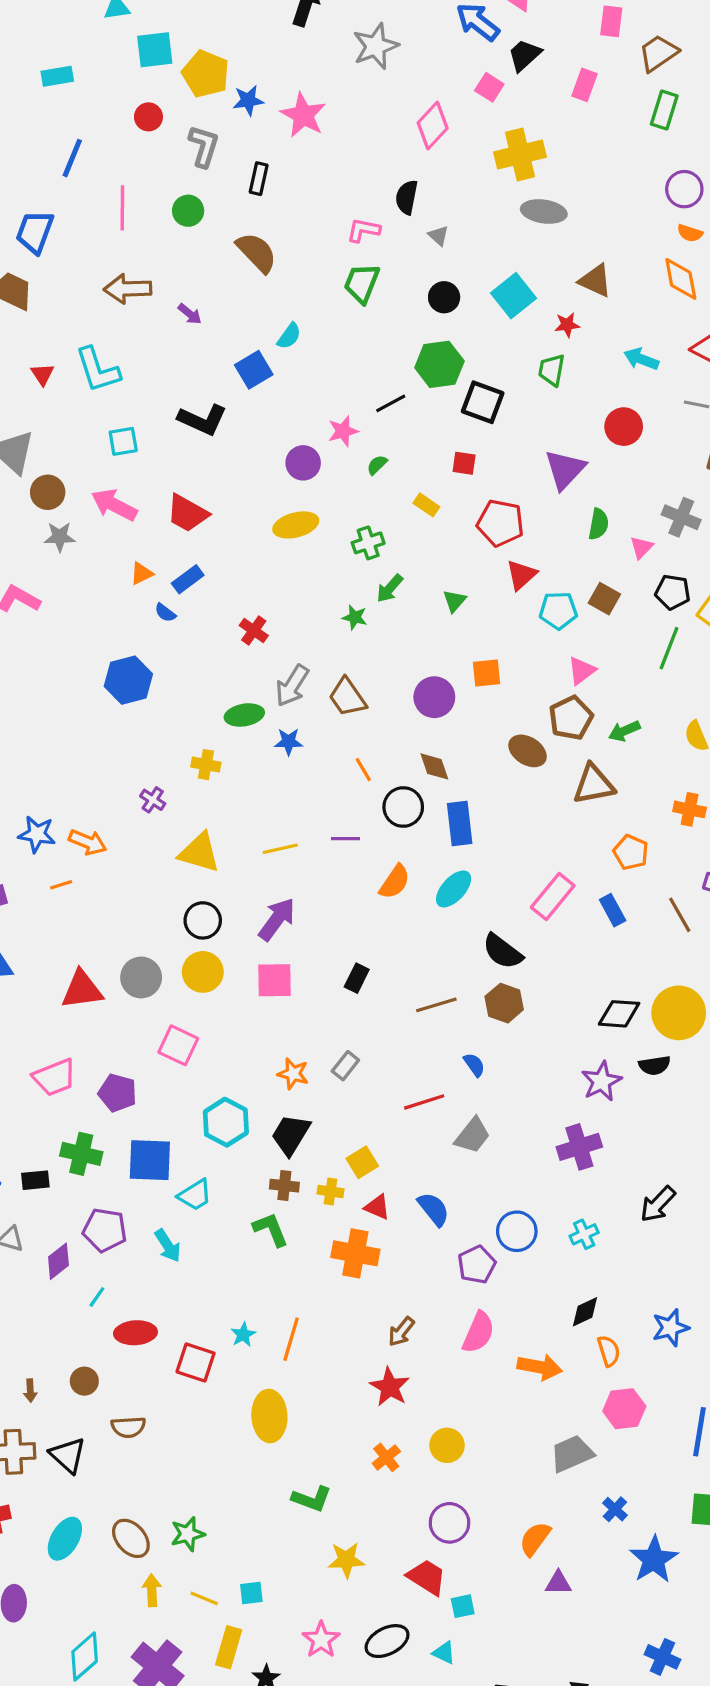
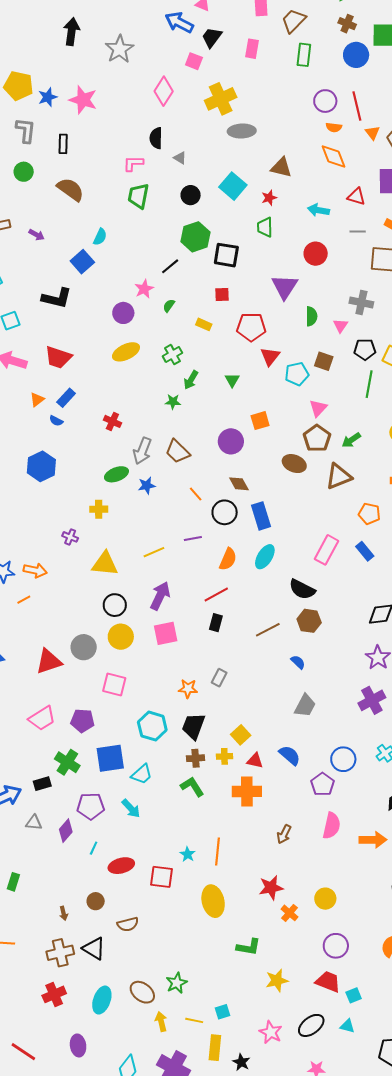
red line: (424, 1102) -> (216, 594), moved
green cross: (81, 1154) -> (67, 762), turned 30
red star: (390, 1387) -> (271, 888), moved, turned -30

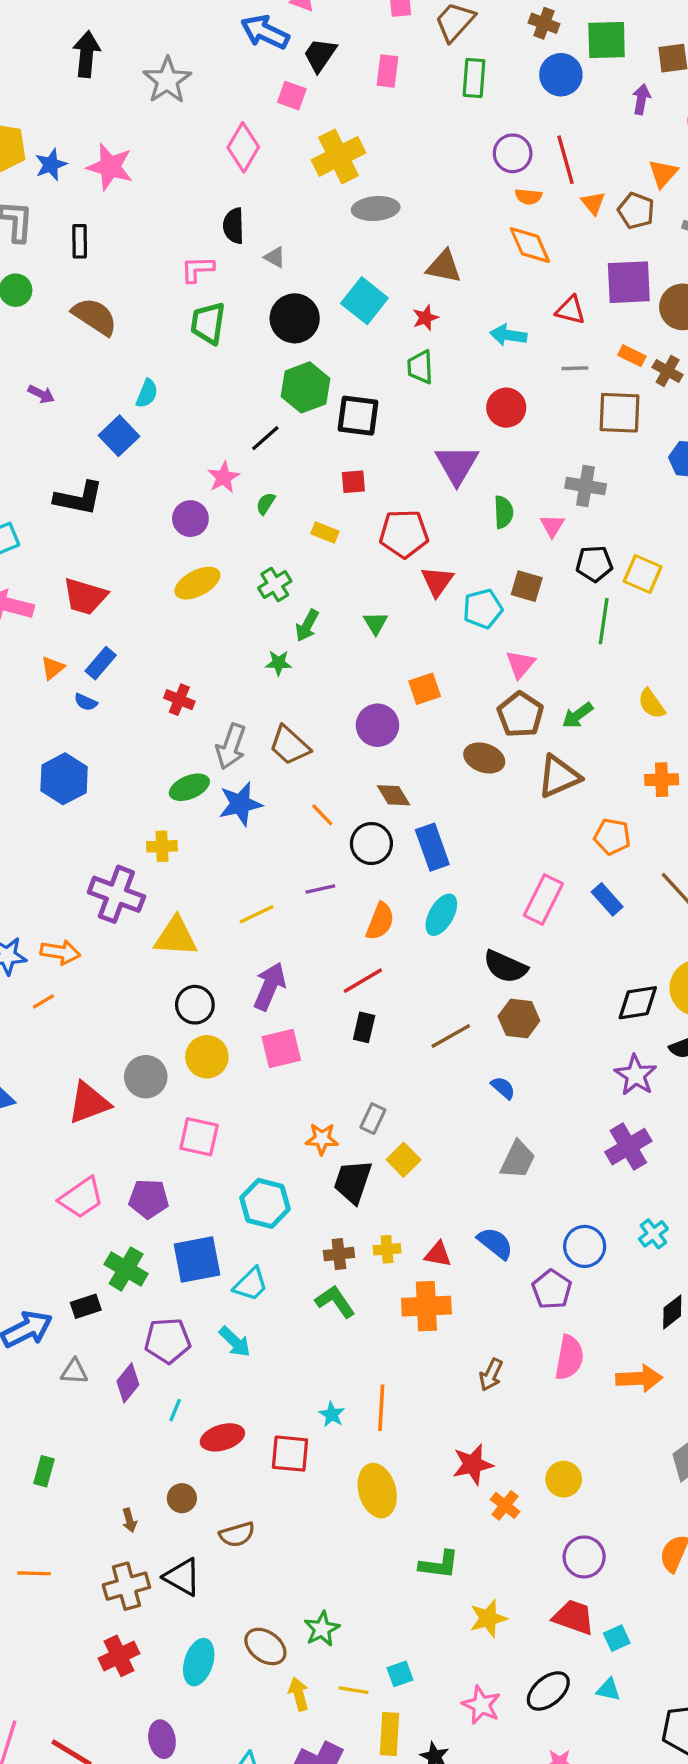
black circle: (191, 195) -> (295, 318), size x1.5
blue star: (147, 486) -> (240, 804), size x1.5
purple cross: (70, 537) -> (116, 894), size x2.0
black trapezoid: (194, 726) -> (353, 1182), moved
yellow square: (241, 735) -> (404, 1160), moved

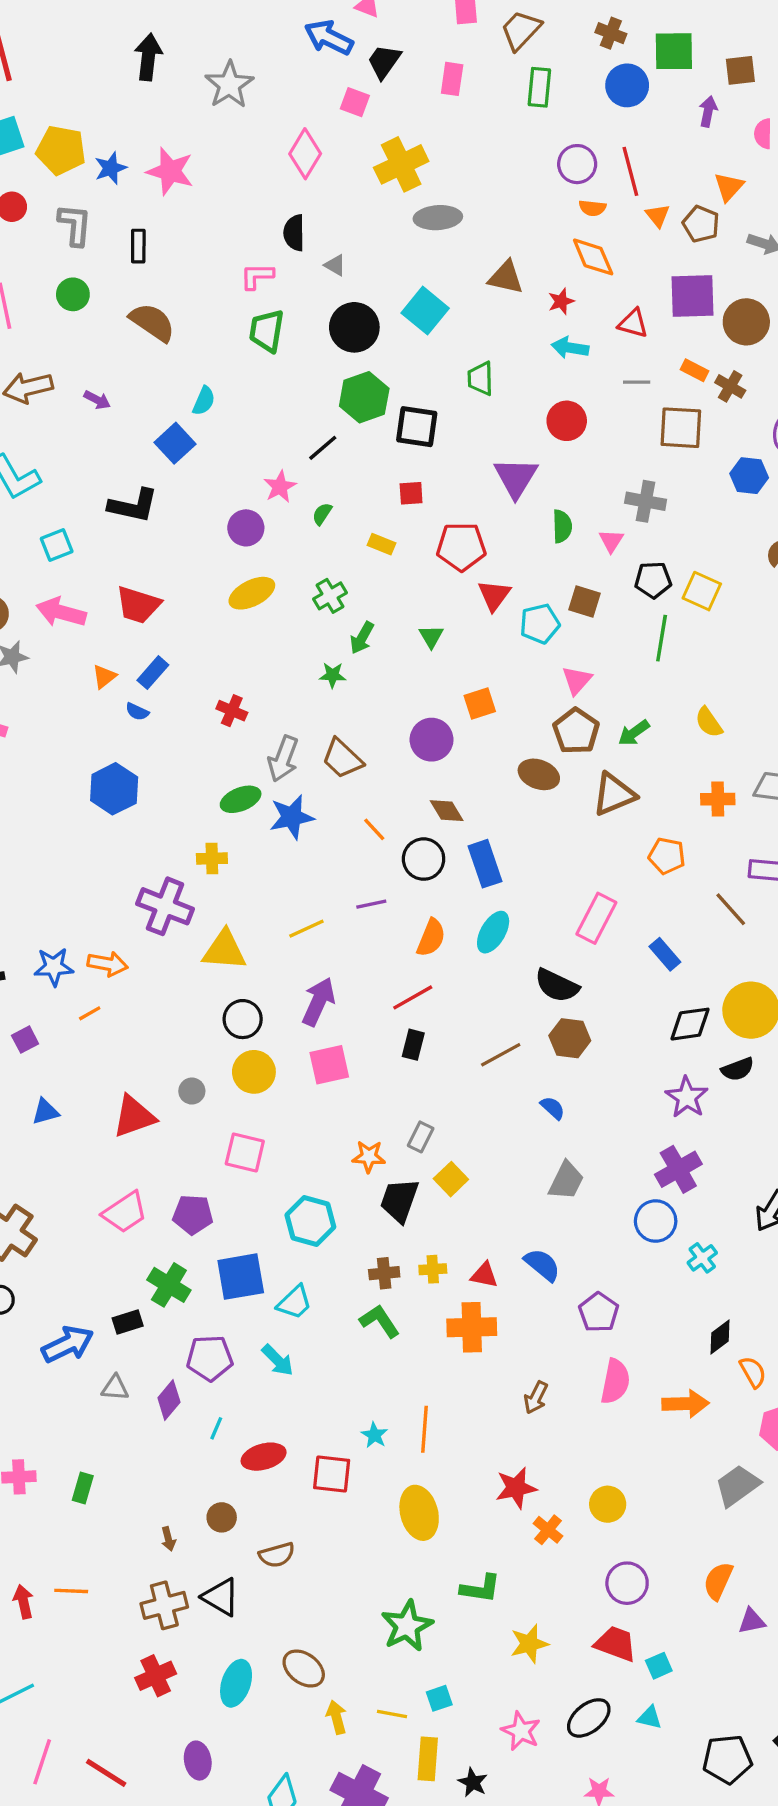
red star: (425, 318) -> (561, 301), moved
blue rectangle: (607, 899) -> (665, 954), moved
gray circle: (146, 1077) -> (192, 1091), size x0.6
blue circle: (585, 1246) -> (656, 1221), moved
green star: (322, 1629) -> (407, 1626), moved, size x1.4

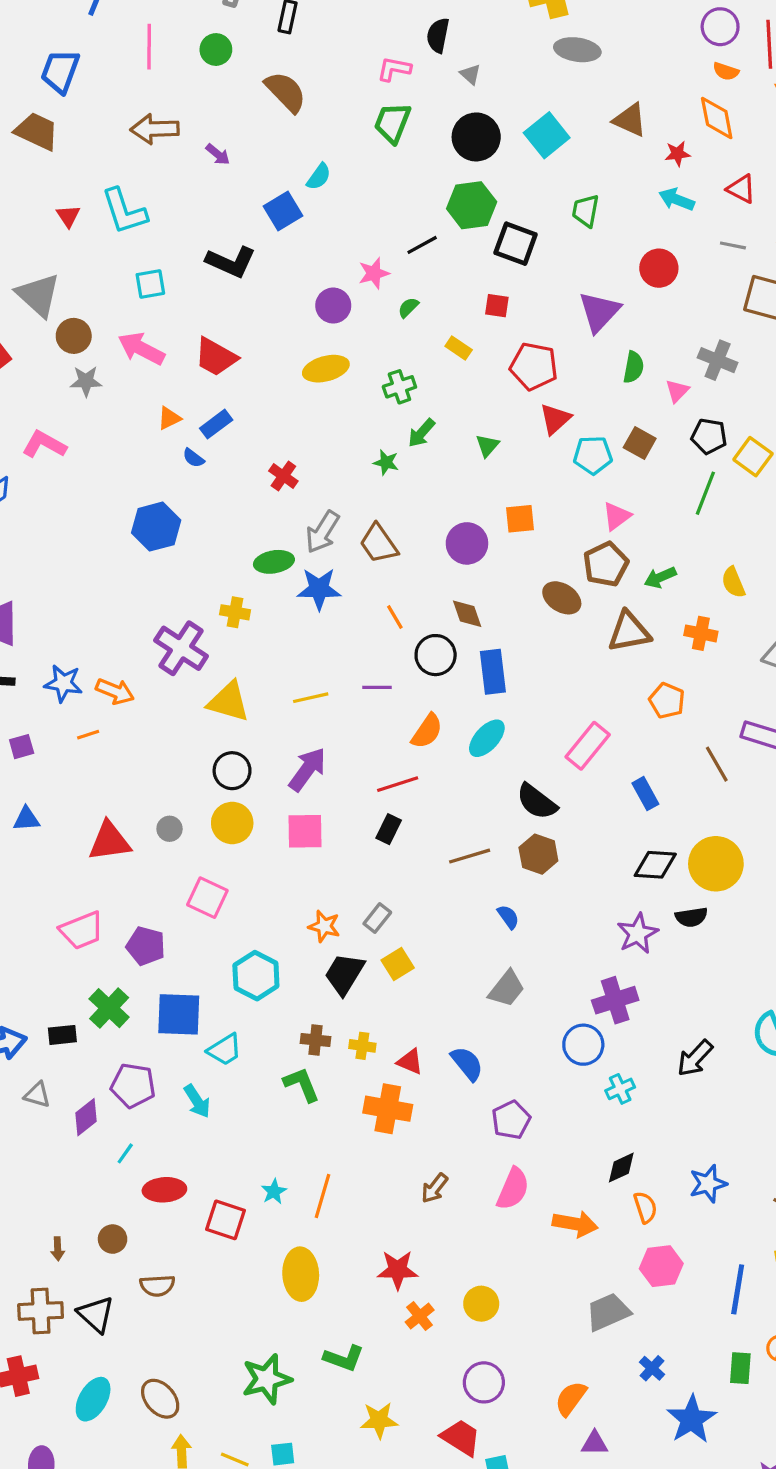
orange cross: (718, 799) -> (701, 633), moved

